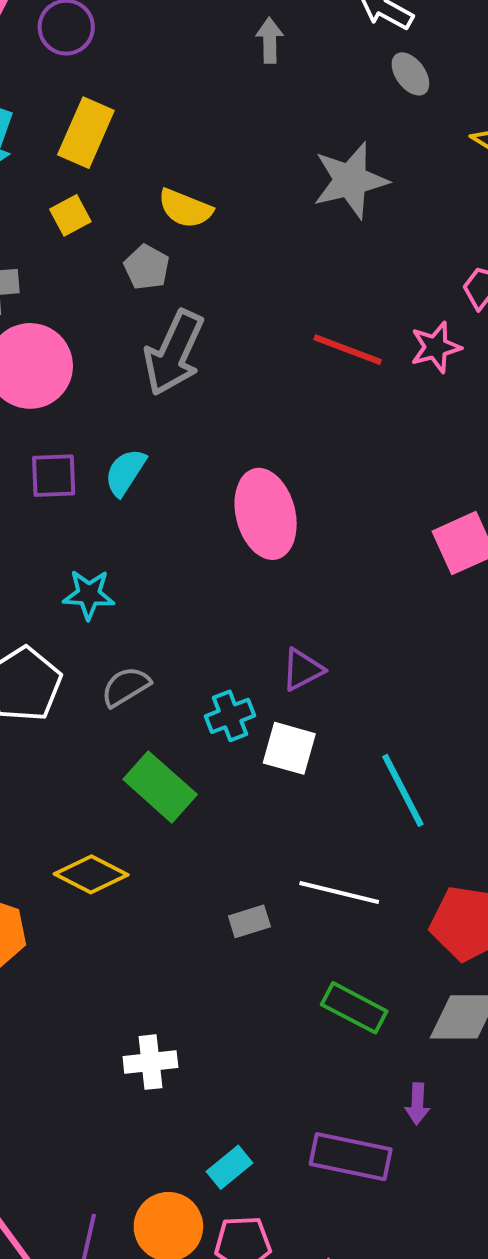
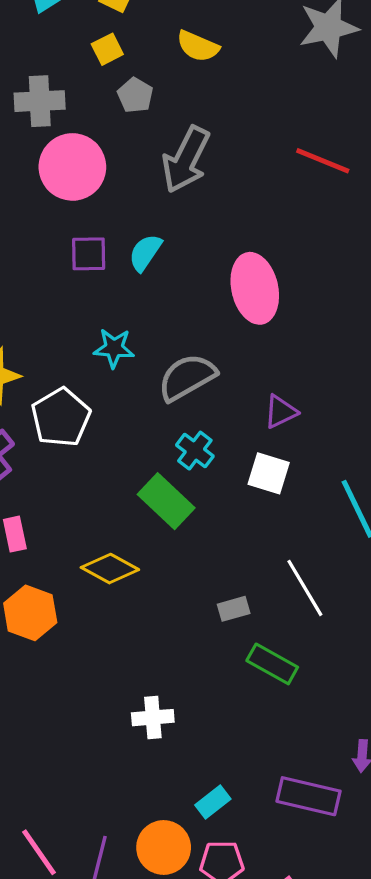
gray pentagon: (147, 267) -> (135, 95), moved
gray semicircle: (126, 687) -> (187, 377), moved, size x1.5
cyan cross: (230, 716) -> (195, 451), moved, turned -33
white line: (339, 892) -> (305, 588), turned 44
green rectangle: (354, 1008) -> (272, 664), moved

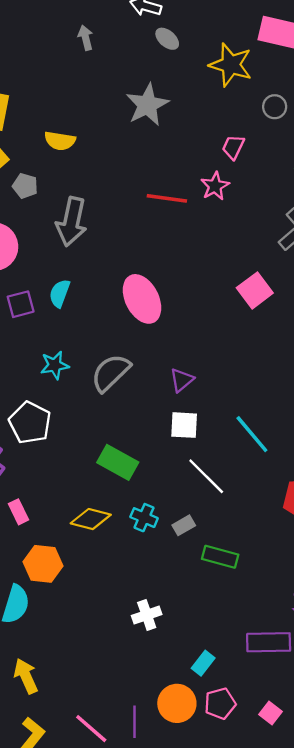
cyan cross: (195, 451) -> (144, 518), moved
white line: (305, 588) -> (206, 476), moved

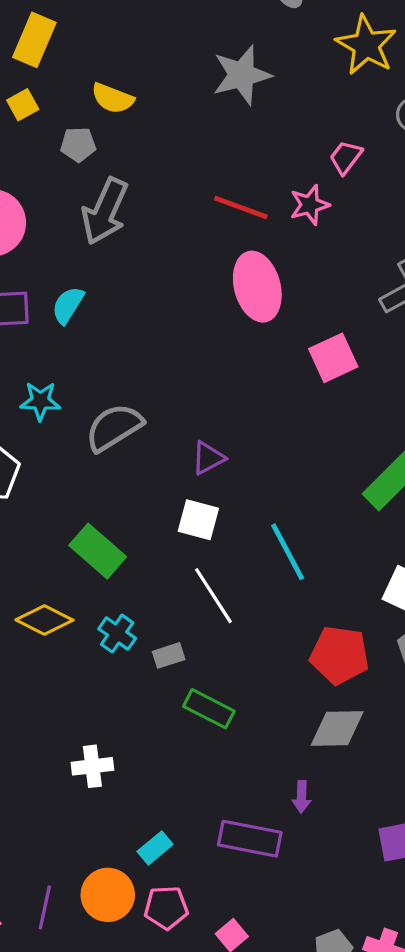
gray pentagon: (25, 186) -> (78, 144), moved, turned -30
pink ellipse: (142, 299) -> (257, 287), moved

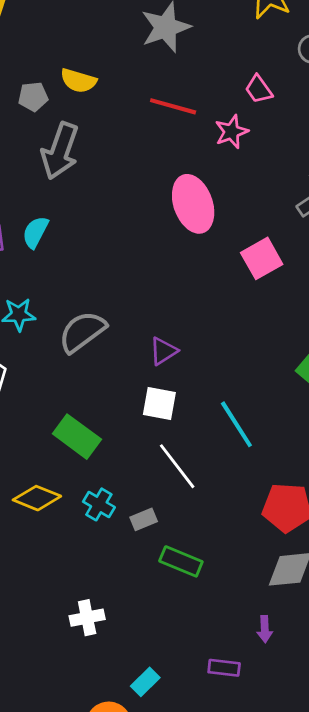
yellow semicircle: (113, 98) -> (78, 81), moved
pink trapezoid: (346, 157) -> (259, 89), turned -68
red line: (241, 207) -> (173, 106), moved
purple rectangle: (250, 839) -> (224, 668), size x0.6

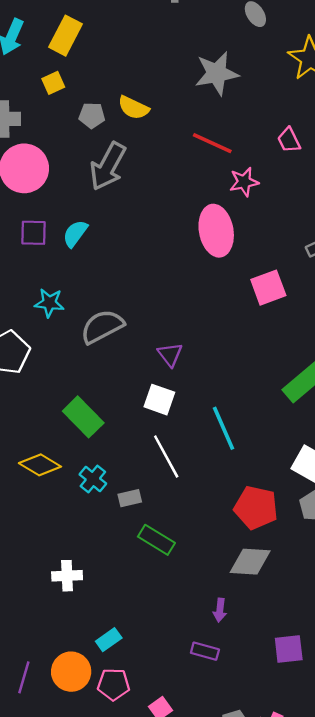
pink star: (232, 132) -> (244, 182), moved
purple triangle: (163, 351) -> (170, 354), turned -44
purple rectangle: (224, 668) -> (205, 651), moved

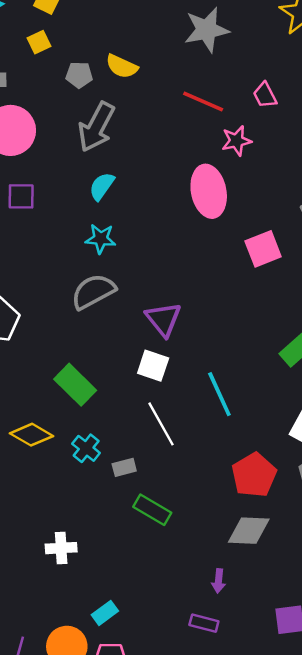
pink trapezoid: (289, 140) -> (265, 95), moved
cyan semicircle: (75, 234) -> (102, 186), moved
cyan star: (49, 303) -> (101, 239), moved
purple triangle: (170, 354) -> (163, 319), size x1.4
red pentagon: (256, 508) -> (254, 475), turned 30

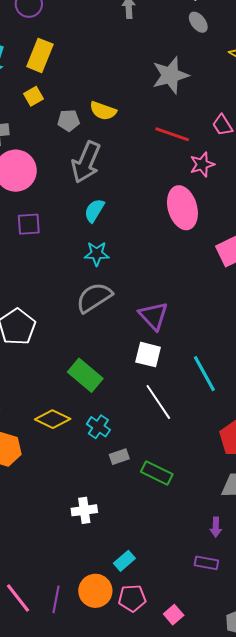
gray rectangle: (124, 467) -> (119, 457), moved

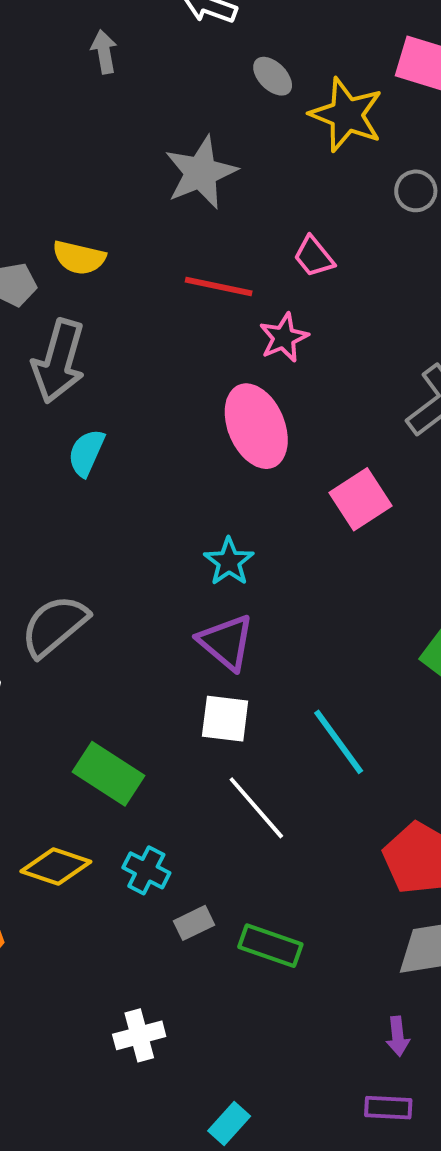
gray ellipse: (198, 22) -> (273, 76), moved
cyan star: (97, 254) -> (229, 562), moved, turned -30
gray semicircle: (94, 298) -> (54, 626), moved

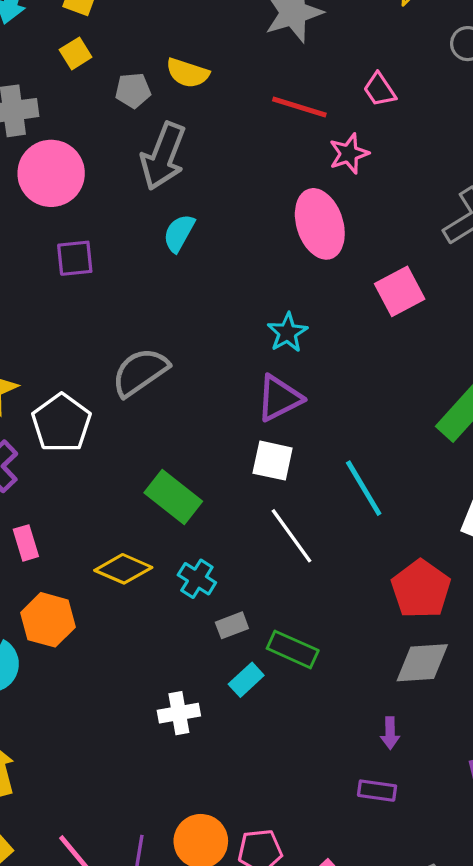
purple triangle: (226, 642) -> (279, 398), turned 48
cyan rectangle: (229, 1123) -> (246, 680), moved

